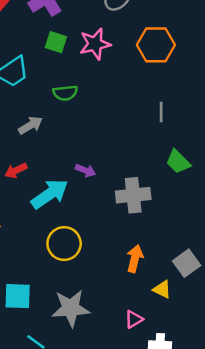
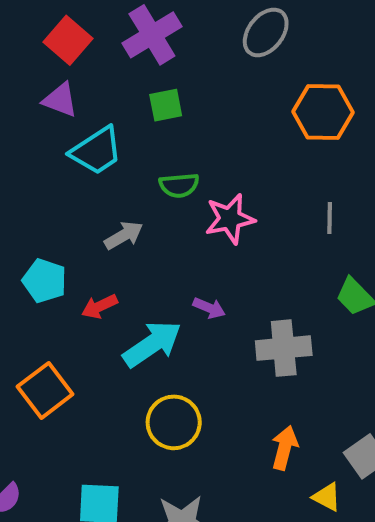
green square: (56, 42) -> (166, 105), turned -30
pink star: (95, 44) -> (230, 219), moved

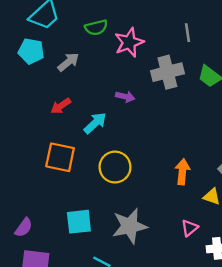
cyan pentagon: (45, 281) -> (31, 51), moved
cyan arrow: (152, 344) -> (95, 123), size x0.7
gray cross: (284, 348) -> (167, 72), moved
orange square: (45, 390) -> (60, 157), moved, turned -32

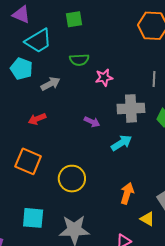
pink star: (129, 42) -> (104, 78), size x0.7
cyan arrow: (95, 123) -> (122, 143), moved

